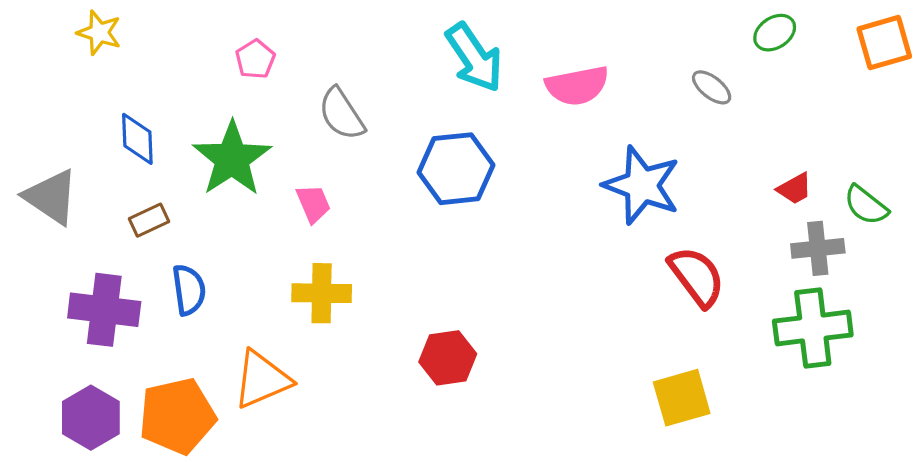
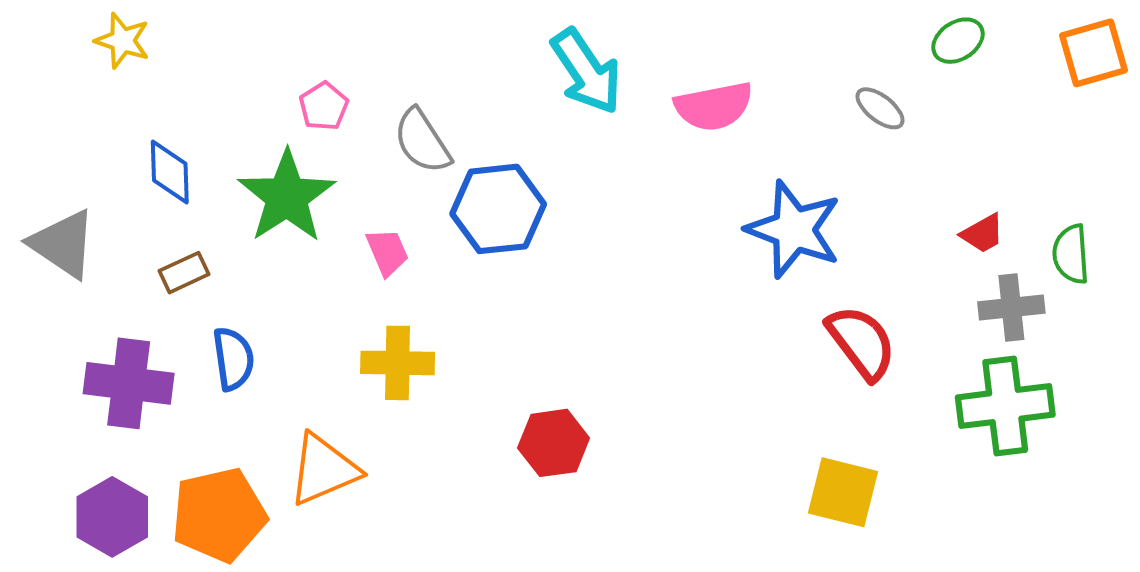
pink pentagon: (255, 59) -> (324, 106), moved
blue hexagon: (456, 169) -> (498, 209), moved
green semicircle: (866, 205) -> (1071, 254), turned 48
yellow square: (682, 398) -> (843, 492), turned 30

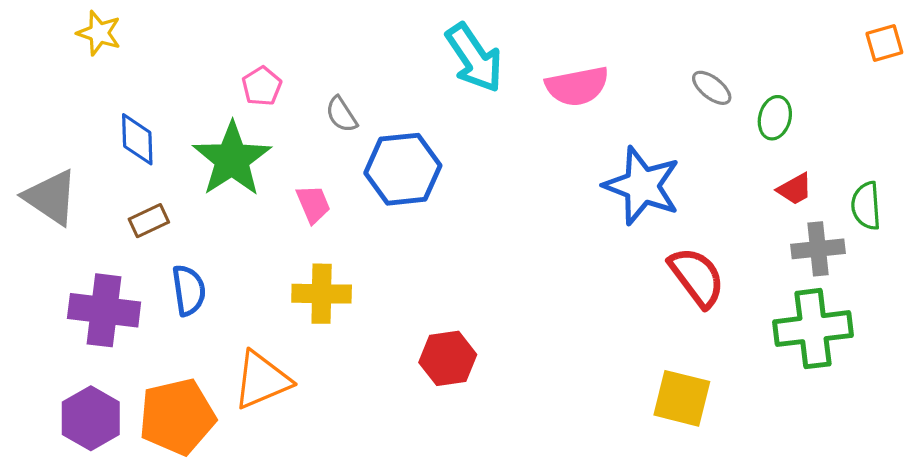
green ellipse: (958, 41) -> (775, 118), moved, turned -42
orange square: (1093, 53) -> (884, 43), size x0.7
gray semicircle: (422, 141) -> (341, 114), size x0.7

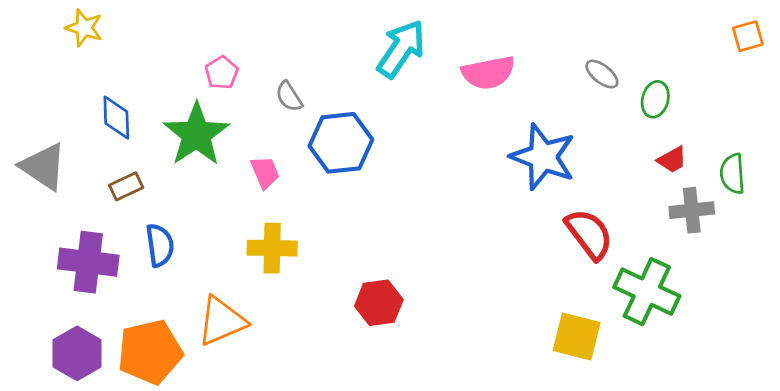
cyan arrow: (474, 58) -> (401, 49), turned -112
green cross: (813, 329) -> (647, 292), moved, turned 32

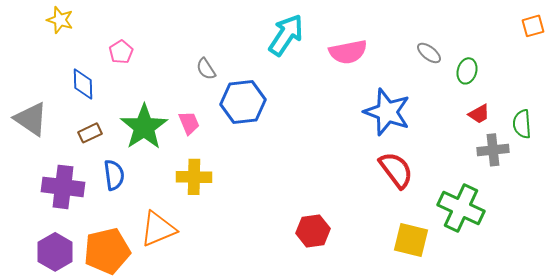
pink pentagon: (222, 73) -> (121, 52), moved
green star: (196, 134) -> (144, 127), moved
red semicircle: (589, 234) -> (396, 170), moved
red hexagon: (379, 303) -> (313, 231), moved

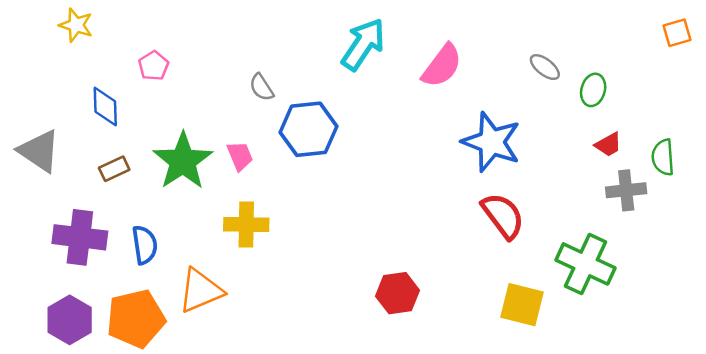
pink semicircle: (348, 52) -> (442, 66), turned -42
blue semicircle: (114, 175) -> (145, 245), moved

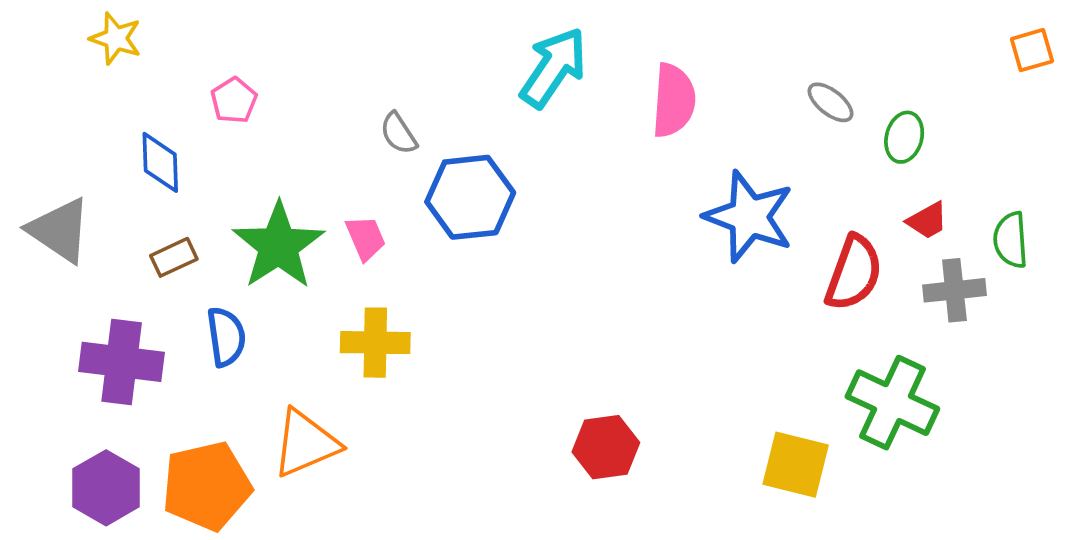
pink semicircle: (442, 66) -> (674, 100), turned -33
red semicircle: (503, 216) -> (854, 273), moved, turned 57
blue semicircle: (145, 245) -> (226, 337), moved

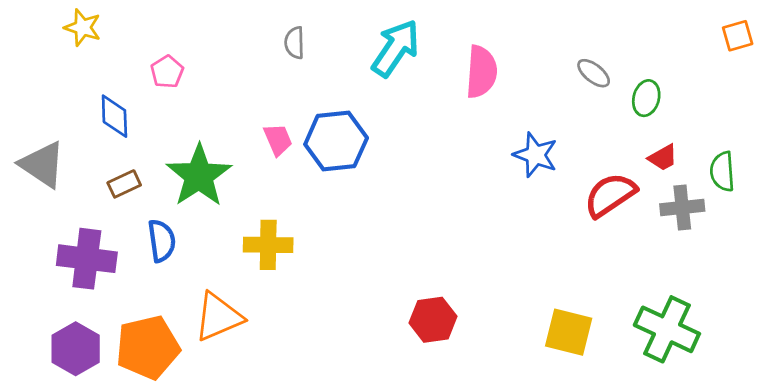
gray semicircle: (399, 133) -> (294, 43), moved, turned 32
blue star: (749, 217) -> (535, 155), size x0.7
pink trapezoid: (366, 238) -> (278, 140), moved
red semicircle: (854, 273) -> (610, 195), turned -144
green cross: (892, 403) -> (667, 329), moved

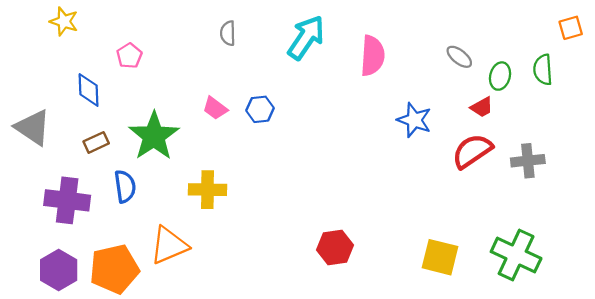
pink trapezoid: (278, 140) -> (215, 108), turned 150
blue hexagon: (336, 141) -> (260, 109), size x0.6
red trapezoid: (663, 158) -> (482, 107), moved
green semicircle: (722, 171) -> (543, 70), moved

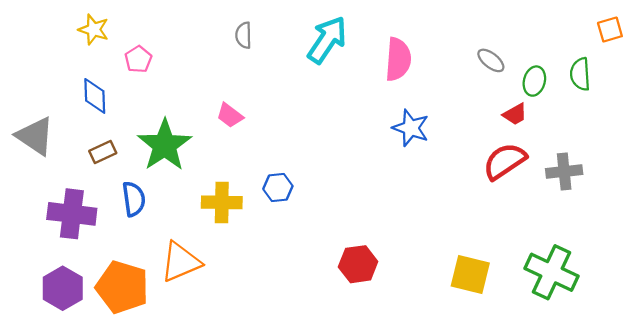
yellow star: (64, 21) -> (94, 30), moved
blue hexagon: (260, 109) -> (278, 188), moved
blue star: (414, 120) -> (411, 128), moved
orange pentagon: (114, 269) -> (122, 287), turned 30

